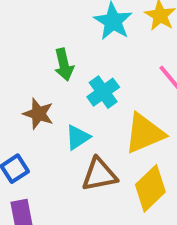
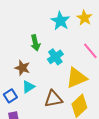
cyan triangle: (78, 137) -> (28, 87), moved

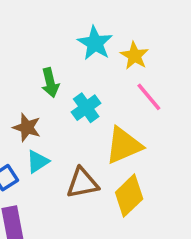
yellow star: (84, 18) -> (134, 56), moved

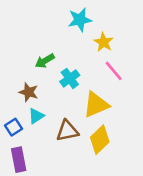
cyan star: (95, 43) -> (80, 20), moved, turned 30
green arrow: (50, 83) -> (45, 61), turned 72

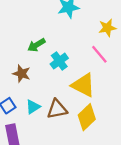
yellow star: (104, 42) -> (107, 28), moved, turned 30
yellow triangle: (96, 105) -> (83, 85), turned 50
cyan triangle: (36, 116) -> (33, 107), moved

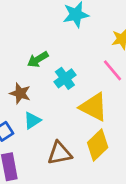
cyan triangle: (33, 107) -> (32, 121), moved
brown triangle: (57, 109) -> (60, 153), moved

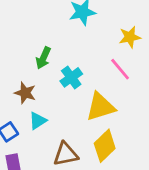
green arrow: (38, 59) -> (43, 58), turned -35
yellow triangle: (94, 107) -> (100, 107), turned -44

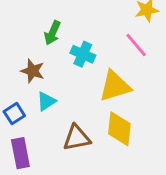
cyan cross: (71, 77) -> (83, 54), turned -30
yellow diamond: (105, 146) -> (119, 129), turned -40

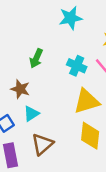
cyan cross: (83, 54) -> (77, 66), moved
brown triangle: (77, 138) -> (42, 144), moved, turned -30

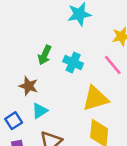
cyan cross: (77, 66) -> (73, 62), moved

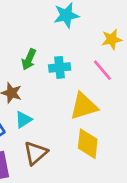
cyan cross: (73, 62) -> (60, 67), turned -30

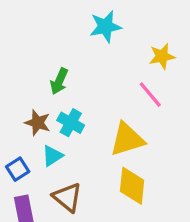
cyan cross: (60, 67) -> (71, 123), moved, turned 35
brown triangle: (36, 153) -> (67, 197), turned -40

